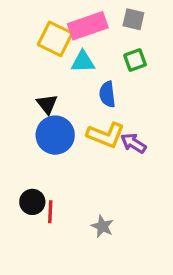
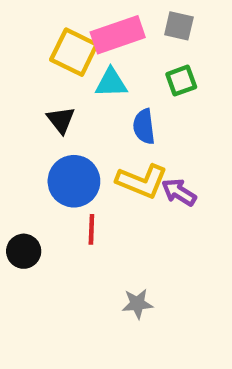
black triangle: (47, 104) -> (61, 120), moved
black circle: (32, 202) -> (24, 251), moved
red line: (50, 212) -> (91, 229), moved
gray star: (102, 226) -> (137, 304), turned -30

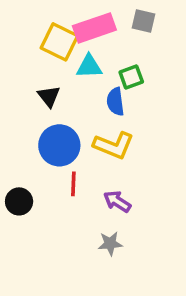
green square: (181, 81) -> (131, 77), moved
purple arrow: (179, 192) -> (117, 201), moved

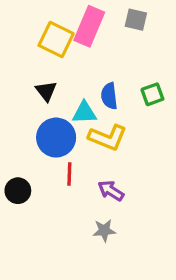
pink rectangle: (94, 28) -> (89, 26), turned -48
cyan triangle: (89, 67) -> (84, 113), moved
green square: (131, 77) -> (152, 94), moved

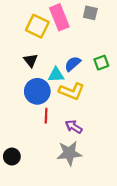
pink rectangle: (89, 26) -> (59, 17), turned -45
blue semicircle: (109, 96) -> (73, 64), turned 56
black circle: (18, 191) -> (12, 157), moved
gray star: (104, 231) -> (69, 153), size x1.6

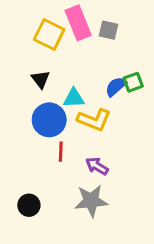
gray square: (90, 13) -> (109, 30), moved
blue semicircle: (73, 64) -> (116, 87), moved
black circle: (12, 157) -> (29, 205), moved

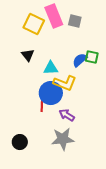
green square: (133, 82) -> (92, 57), turned 32
blue circle: (49, 120) -> (51, 93), moved

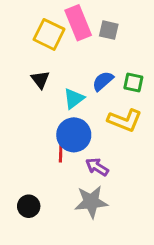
blue semicircle: (80, 60) -> (103, 81), moved
cyan triangle: (51, 68) -> (74, 98), turned -35
yellow L-shape: (65, 83) -> (125, 120), moved

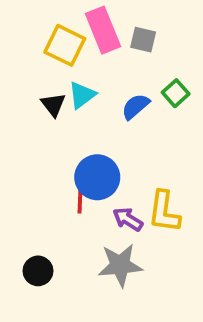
green square: (133, 82) -> (176, 93), moved, turned 36
cyan triangle: (74, 98) -> (82, 95), moved
yellow L-shape: (125, 120) -> (164, 212), moved, turned 76

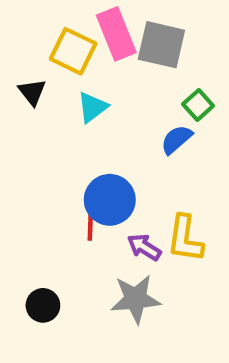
gray square: (143, 40) -> (161, 45), size x1.6
black triangle: (53, 105) -> (32, 92), moved
blue semicircle: (135, 107) -> (177, 139), moved

